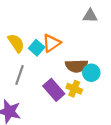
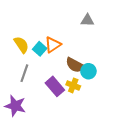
brown semicircle: (76, 66) -> (75, 65), turned 30

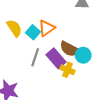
gray line: (24, 73) -> (35, 57), moved
purple rectangle: (55, 86) -> (56, 58), moved

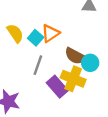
purple rectangle: (56, 58) -> (57, 87), moved
yellow cross: (67, 70) -> (73, 79), size x1.5

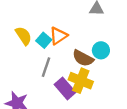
cyan circle: (90, 63) -> (101, 50), moved

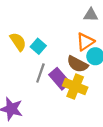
orange triangle: (58, 36) -> (85, 42), moved
purple rectangle: (65, 88) -> (59, 79), moved

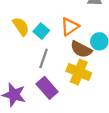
orange triangle: (85, 42) -> (70, 27), moved
purple rectangle: (59, 79) -> (47, 88), moved

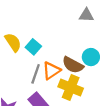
orange triangle: (70, 27) -> (51, 71), moved

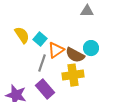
orange triangle: (51, 71) -> (56, 50), moved
yellow cross: (71, 88) -> (73, 75), turned -30

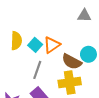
yellow semicircle: (22, 35) -> (16, 41), turned 36
orange triangle: (56, 50) -> (52, 45), moved

